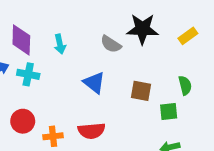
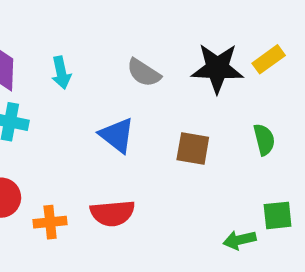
black star: (142, 29) -> (217, 68), moved
green square: (169, 112) -> (278, 215), moved

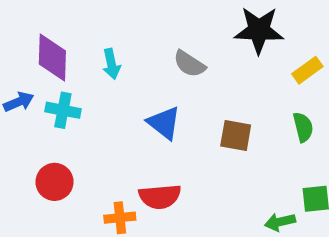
yellow rectangle: (269, 59) -> (307, 70), moved
black star: (217, 68) -> (259, 30), moved
orange cross: (50, 222) -> (120, 218), moved

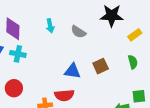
cyan arrow: (111, 64) -> (50, 26), moved
blue triangle: (164, 123) -> (72, 71), moved, turned -30
brown square: (236, 136) -> (101, 66), turned -35

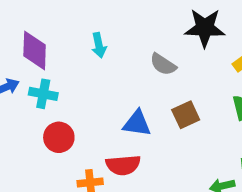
gray semicircle: (78, 32) -> (163, 64), moved
red circle: (14, 88) -> (59, 137), moved

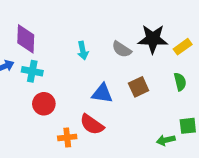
black star: (205, 28) -> (153, 39), moved
cyan arrow: (99, 45) -> (83, 51), moved
red semicircle: (123, 165) -> (92, 125), turned 40

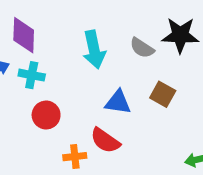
cyan arrow: (83, 51) -> (94, 50), size x1.6
brown square: (139, 87) -> (163, 94), turned -36

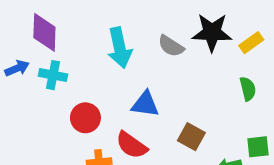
brown square: (163, 94) -> (191, 137), moved
red circle: (46, 115) -> (85, 118), moved

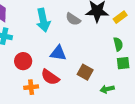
green square: (258, 147) -> (123, 63), moved

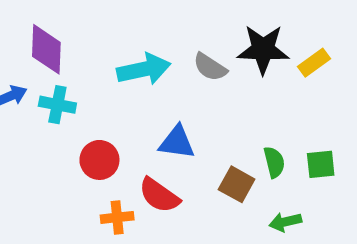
cyan arrow: (43, 20) -> (144, 69), turned -90
green semicircle: (118, 44) -> (274, 162), moved

